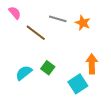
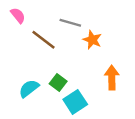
orange star: (83, 23) -> (92, 40), moved
cyan square: (78, 84) -> (75, 102), moved

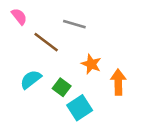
orange star: (92, 40) -> (91, 64), moved
cyan semicircle: (29, 89) -> (31, 79), moved

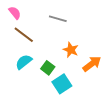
brown line: (46, 42) -> (24, 35), moved
orange arrow: (118, 82) -> (92, 64), turned 54

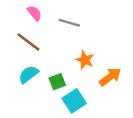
pink semicircle: (15, 13) -> (34, 13), moved
green square: (48, 68) -> (57, 82), turned 32

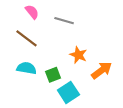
cyan semicircle: (28, 74) -> (27, 68), turned 48

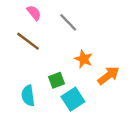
gray line: (64, 21) -> (68, 22), turned 30
cyan semicircle: (27, 68) -> (28, 96), moved, turned -108

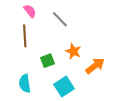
brown line: (28, 41) -> (25, 36), turned 50
green square: (56, 80) -> (47, 61), moved

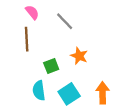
orange arrow: (95, 66) -> (103, 93), moved, turned -54
cyan semicircle: (25, 83) -> (39, 91), moved

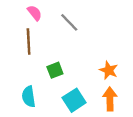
orange star: (79, 56) -> (109, 70), moved
cyan semicircle: (39, 91) -> (29, 97), moved

